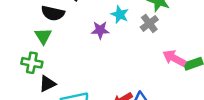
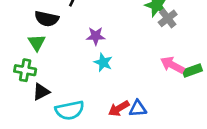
cyan star: (120, 14) -> (103, 62), moved
gray cross: (149, 23) -> (168, 18), moved

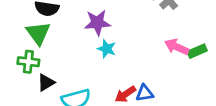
purple star: (96, 36) -> (97, 23), size x1.4
green triangle: (37, 42) -> (38, 33), size x1.4

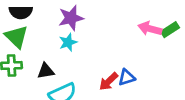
cyan star: (107, 49) -> (68, 42), moved, turned -30
black triangle: (46, 82) -> (46, 71), moved, turned 30

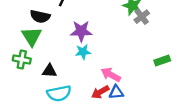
pink arrow: (150, 29) -> (111, 75), moved
cyan star: (68, 42) -> (83, 52), moved

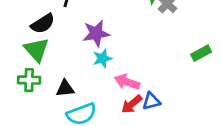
black semicircle: (40, 16) -> (43, 24), turned -36
pink arrow: (111, 75) -> (127, 82), moved

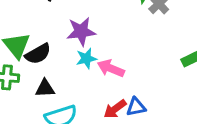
black semicircle: (43, 24) -> (38, 54), moved
pink arrow: (127, 82) -> (111, 68), moved

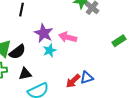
purple star: (81, 31) -> (44, 33), turned -30
pink arrow: (111, 68) -> (68, 37), moved

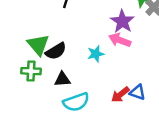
purple star: (44, 33) -> (122, 21), moved
blue triangle: (87, 78) -> (138, 92), turned 32

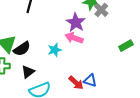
black triangle: (62, 79) -> (28, 72), turned -32
red arrow: (120, 95) -> (76, 83), turned -98

